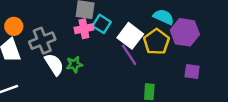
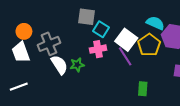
pink cross: (84, 29) -> (98, 49), moved

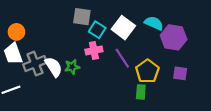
white square: (126, 40) -> (123, 28), moved
gray cross: (49, 44) -> (35, 64), moved
yellow pentagon: (149, 45) -> (147, 71), moved

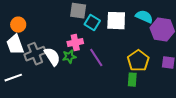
white square: (123, 28) -> (116, 21), turned -35
pink cross: (94, 50) -> (75, 43), moved
purple line: (122, 58) -> (96, 58), moved

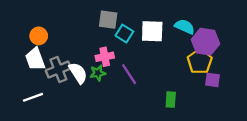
yellow pentagon: (138, 61) -> (200, 61), moved

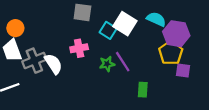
white square: (152, 31) -> (125, 24), turned 30
cyan square: (124, 34) -> (108, 30), moved
green star: (98, 73) -> (107, 64), moved
purple line: (129, 74) -> (123, 62), moved

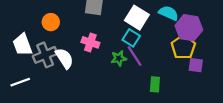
orange circle: (15, 28) -> (51, 22), moved
cyan square: (108, 30) -> (131, 38), moved
pink cross: (79, 48) -> (90, 42), turned 30

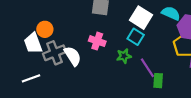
orange circle: (51, 22) -> (45, 29), moved
purple line: (135, 56) -> (147, 68), moved

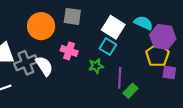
orange circle: (45, 29) -> (41, 26), moved, size x1.6
purple line: (147, 68) -> (120, 78), turned 36
green rectangle: (158, 81) -> (130, 91), turned 40

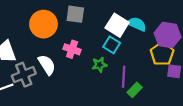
cyan semicircle: (143, 23) -> (137, 24), moved
gray cross: (26, 63) -> (24, 75), moved

